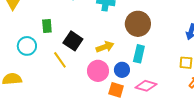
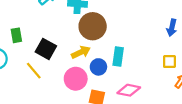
brown circle: (138, 24) -> (93, 26), moved
blue circle: (122, 70) -> (98, 67), moved

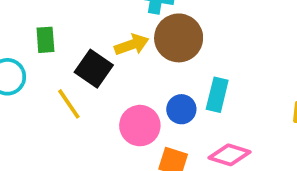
yellow arrow: (81, 52) -> (132, 45), moved

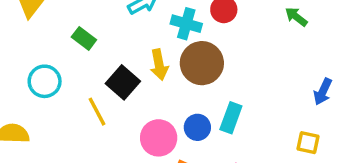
green rectangle: (45, 40) -> (84, 38), moved, turned -55
yellow arrow: (132, 45) -> (159, 65), turned 92

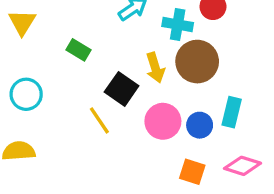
cyan circle: (45, 81) -> (26, 94), moved
pink circle: (159, 138) -> (163, 121), moved

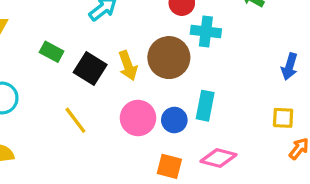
cyan cross: (178, 24) -> (206, 32), moved
black square: (122, 89) -> (90, 69), moved

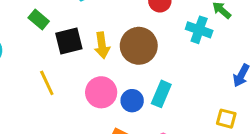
cyan cross: (206, 32) -> (199, 30), moved
black square: (90, 69) -> (69, 41), turned 32

